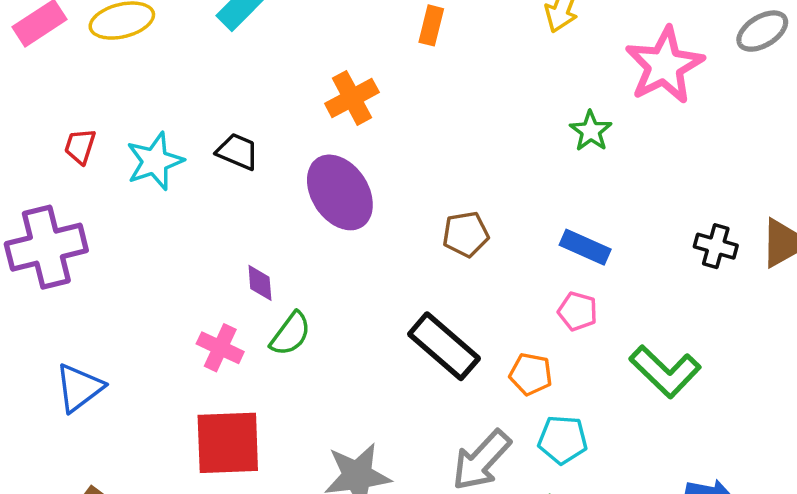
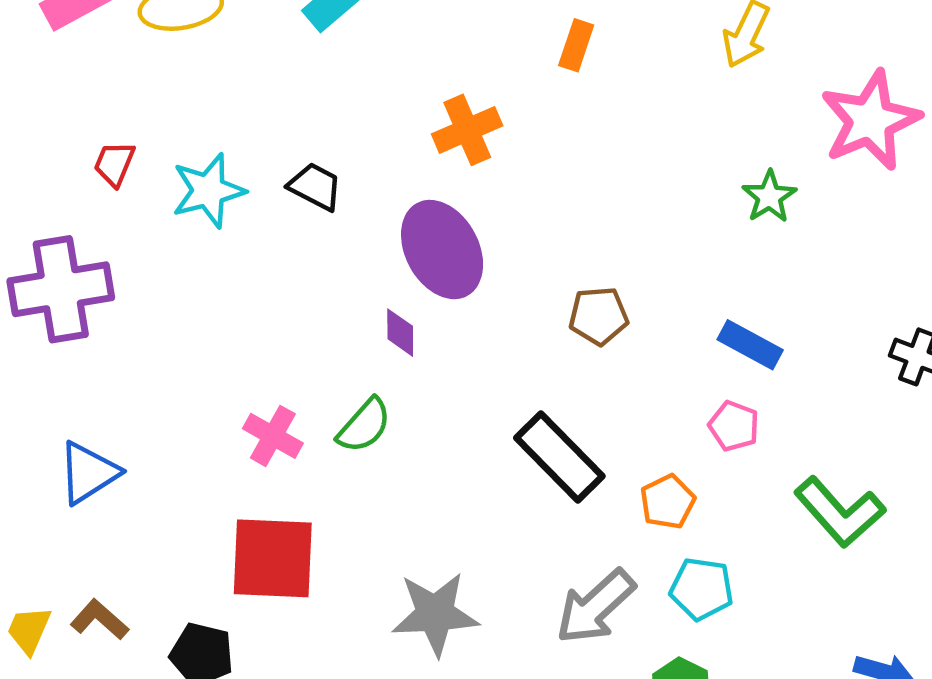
purple diamond: (260, 283) -> (400, 333), moved
orange pentagon: (531, 374) -> (668, 502), turned 30

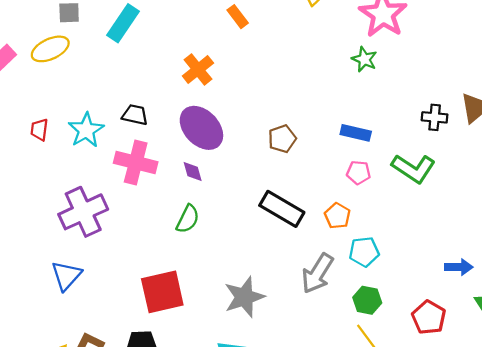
orange rectangle: (576, 45) -> (238, 17), turned -40
green star: (769, 197) -> (364, 59), moved
purple cross: (61, 289) -> (83, 212), moved
pink cross: (273, 436) -> (136, 163), moved, size x1.5
green L-shape: (840, 512) -> (414, 168), moved

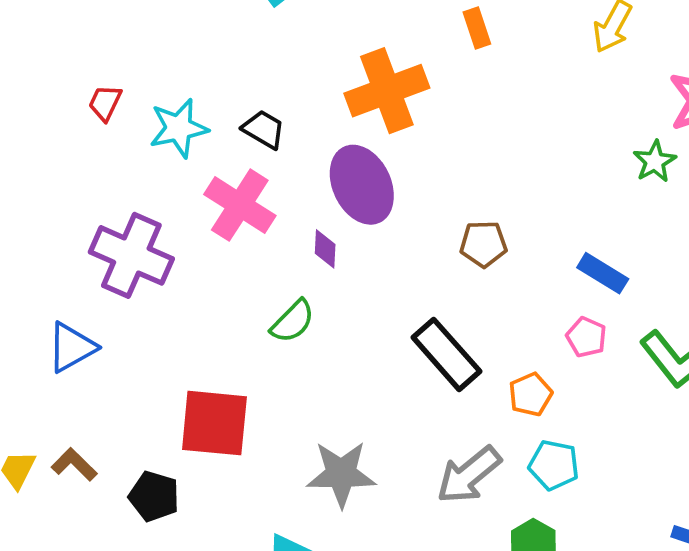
orange cross: (198, 69) -> (387, 91), size x1.5
purple cross: (83, 212) -> (131, 255), turned 30

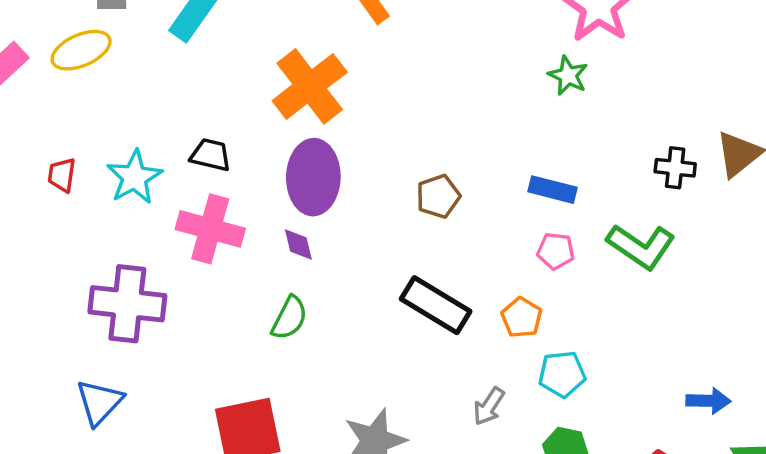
purple ellipse: (362, 185) -> (313, 177), turned 44
gray arrow: (469, 475) -> (489, 406), size x0.6

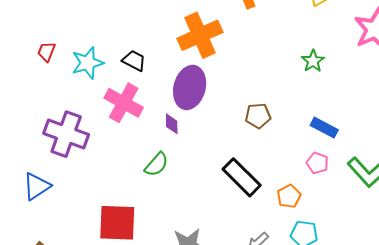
green star: (568, 76) -> (313, 61), moved

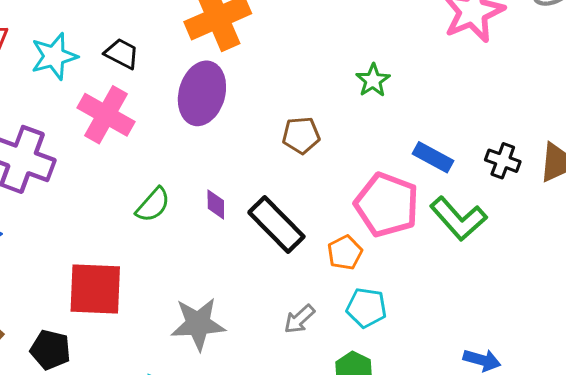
green star: (313, 61) -> (373, 80), moved
purple diamond: (172, 124) -> (216, 205), moved
blue rectangle: (324, 128) -> (433, 157), moved
pink pentagon: (317, 163) -> (387, 205), size x2.0

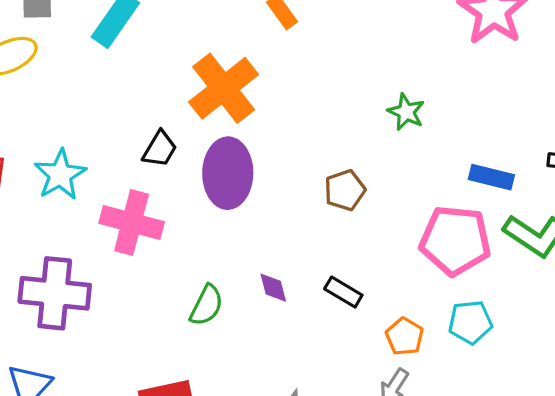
black trapezoid: (122, 54) -> (160, 149), moved, turned 108
black rectangle: (276, 224) -> (343, 292), size x0.6
orange pentagon: (345, 253) -> (405, 336), moved
cyan pentagon: (366, 308) -> (470, 322), moved

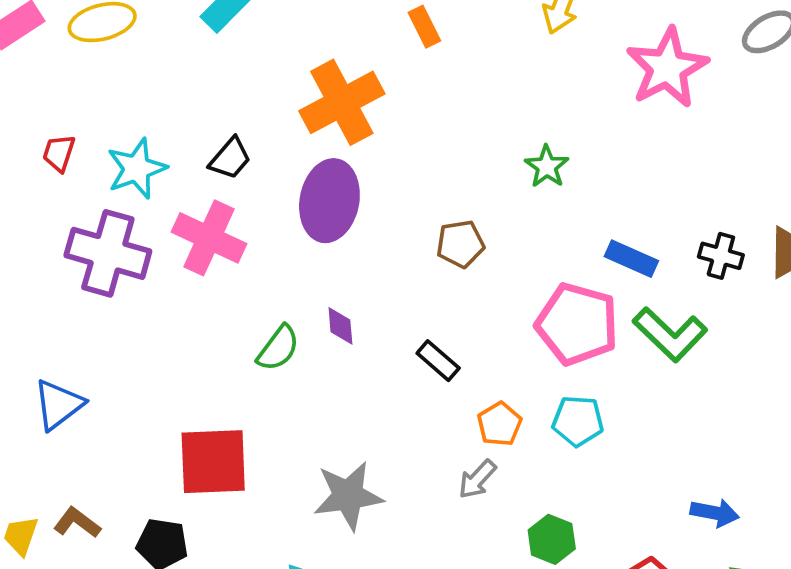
black trapezoid: (160, 149) -> (230, 158), moved
purple diamond: (273, 288) -> (340, 326), moved
purple cross: (55, 293) -> (108, 253), moved

